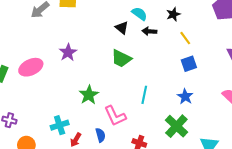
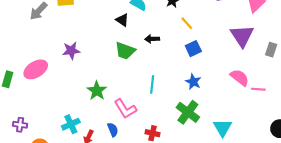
black arrow: (149, 31) -> (152, 39), moved
purple star: (68, 52) -> (71, 51), turned 30

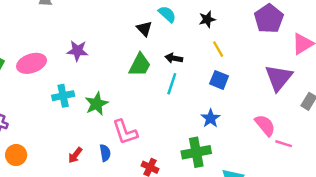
blue square: (193, 49) -> (219, 80), turned 35
green trapezoid: (125, 51) -> (140, 65), turned -95
cyan line: (152, 85) -> (172, 84), moved
green cross: (188, 112) -> (196, 152), turned 30
cyan cross: (71, 124) -> (63, 96), moved

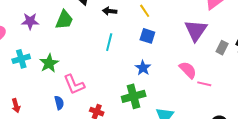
black arrow: (174, 58) -> (110, 11), moved
green trapezoid: (140, 65) -> (64, 20), moved
red arrow: (75, 155) -> (16, 106), moved, turned -48

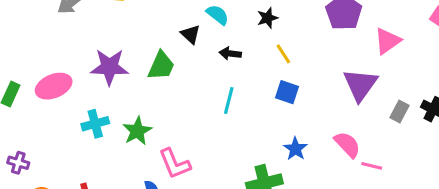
purple star: (30, 21) -> (109, 67), size x1.4
blue star: (143, 68) -> (295, 149), moved

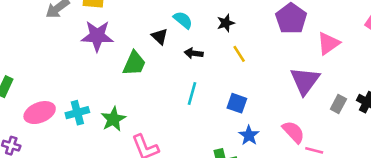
purple star: (109, 67) -> (97, 36), moved
pink ellipse: (54, 86) -> (40, 113), moved
blue square: (287, 92) -> (237, 103), moved

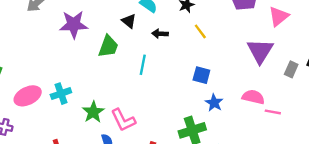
cyan line: (192, 94) -> (143, 65), moved
green star: (113, 119) -> (93, 112), moved
pink semicircle: (293, 132) -> (253, 97), turned -30

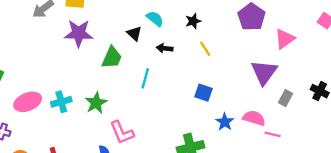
gray rectangle: (291, 69) -> (285, 98), moved
blue star: (214, 103) -> (225, 122), moved
green star: (93, 112) -> (96, 103), moved

